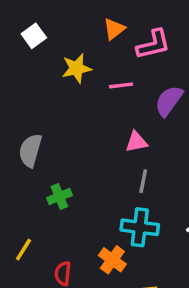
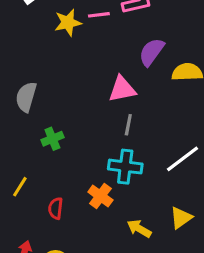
pink line: (121, 85) -> (99, 15), moved
pink triangle: (136, 142) -> (122, 89), size x1.4

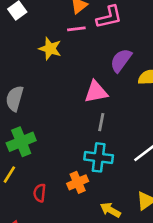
yellow star: (68, 23) -> (50, 49), moved, turned 30
green cross: (52, 139) -> (21, 142), moved, size x1.5
orange cross: (100, 196) -> (78, 182), turned 30

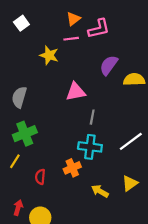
pink triangle: (96, 92) -> (76, 92), moved

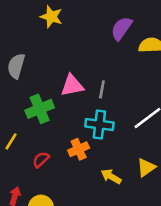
pink triangle: (76, 92) -> (72, 86), moved
green cross: (25, 134) -> (40, 109), moved
red semicircle: (40, 177) -> (41, 160), turned 40

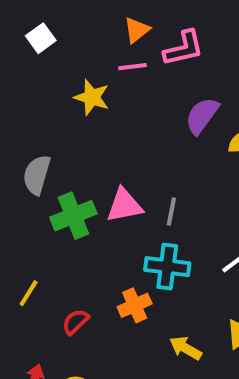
green cross: (40, 109) -> (73, 216), moved

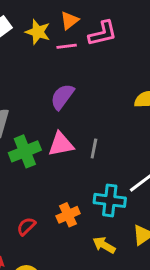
yellow star: (92, 97) -> (38, 32), moved
purple semicircle: (202, 116) -> (62, 97), moved
cyan cross: (167, 267) -> (110, 200), moved

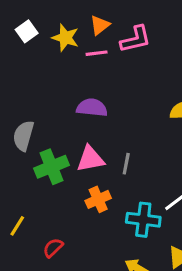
purple semicircle: (62, 97) -> (92, 108), turned 60
orange cross: (68, 215) -> (98, 199), moved

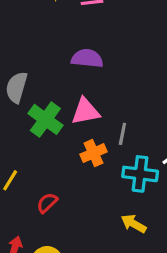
gray line: (126, 164) -> (122, 134), moved
green cross: (51, 167) -> (45, 119), turned -32

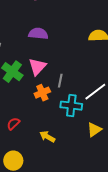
pink triangle: (86, 111) -> (37, 67), turned -36
yellow arrow: (134, 224) -> (47, 137), moved

